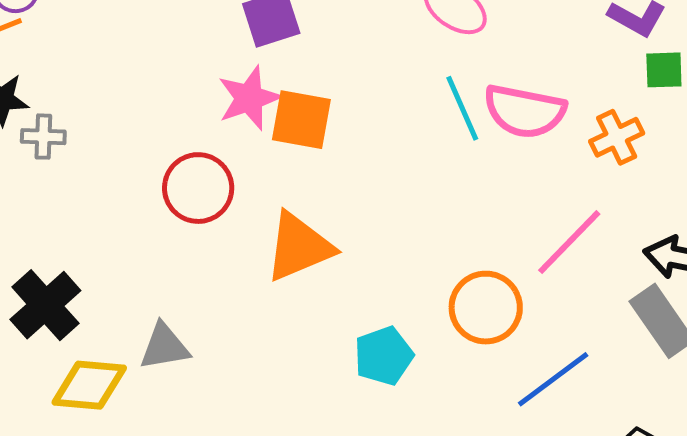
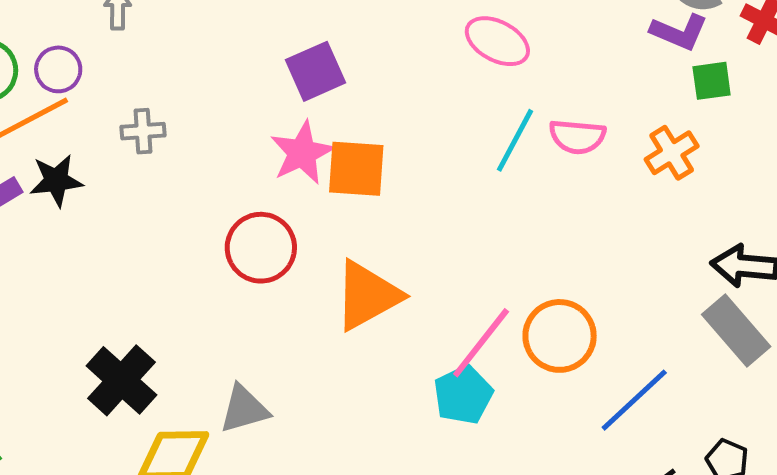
cyan line: (462, 108) -> (515, 140), turned 58
pink semicircle: (525, 111) -> (577, 137), size x0.7
gray cross: (43, 137) -> (143, 131), moved
pink line: (569, 242) -> (481, 343), moved

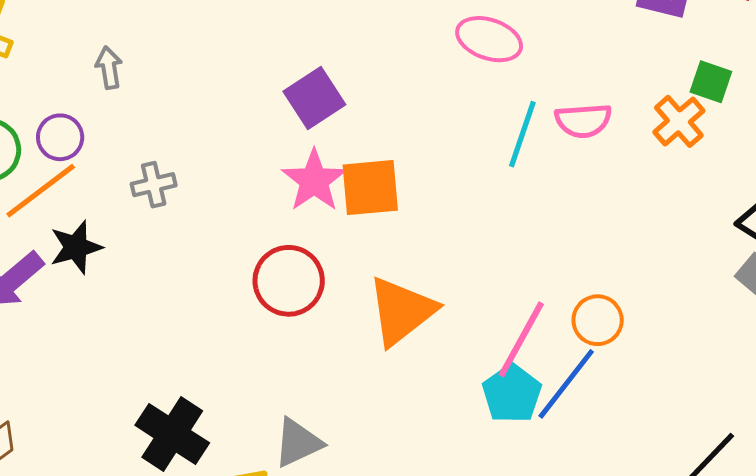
green square: (712, 81) -> (711, 82), moved, turned 36
orange circle: (560, 336) -> (598, 320), size x0.7
blue line: (634, 400) -> (566, 384), moved

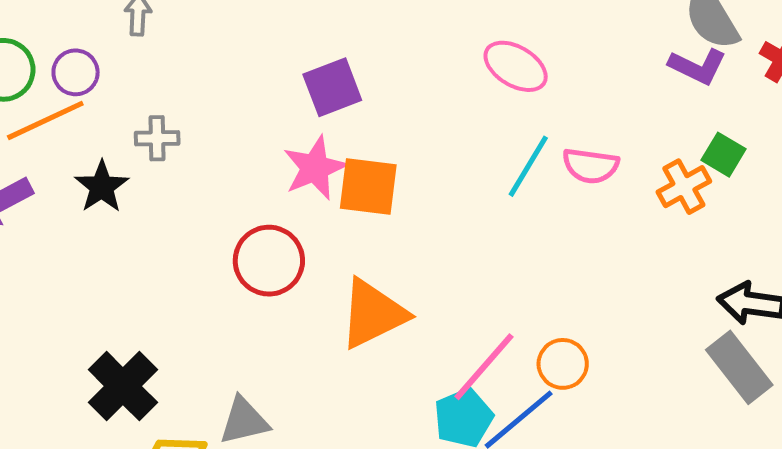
black star: (76, 247) -> (102, 187), moved, turned -30

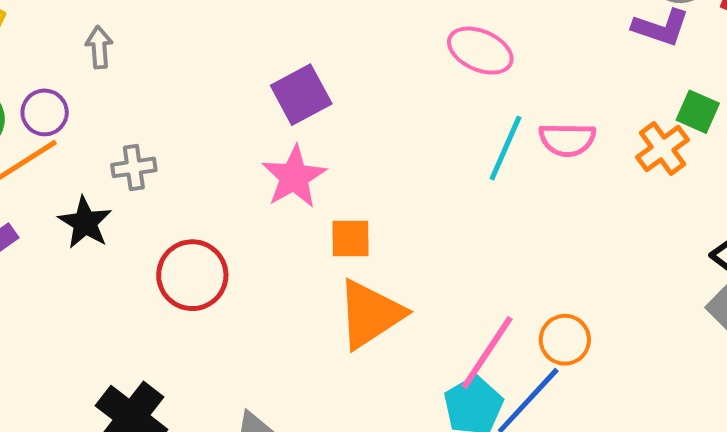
orange square: (368, 187) -> (351, 239), moved, size x0.7
red circle: (269, 261) -> (192, 275), moved

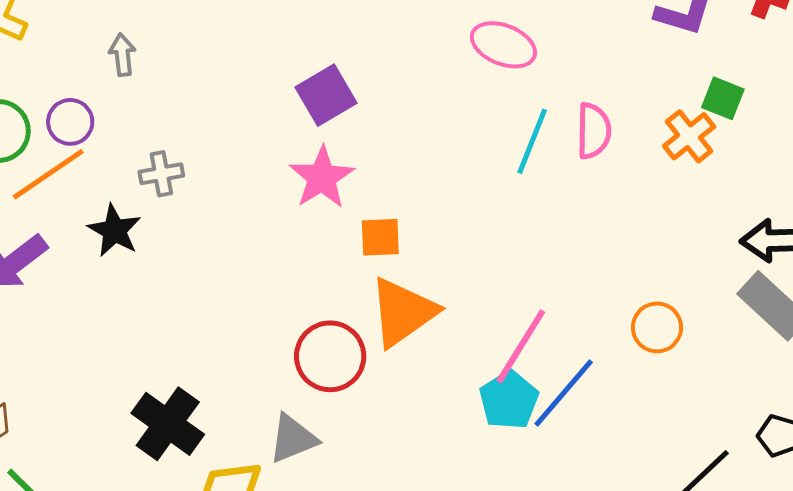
pink semicircle: (567, 140) -> (594, 131), turned -88
red circle: (192, 275) -> (330, 356), moved
orange circle: (565, 340) -> (657, 327), moved

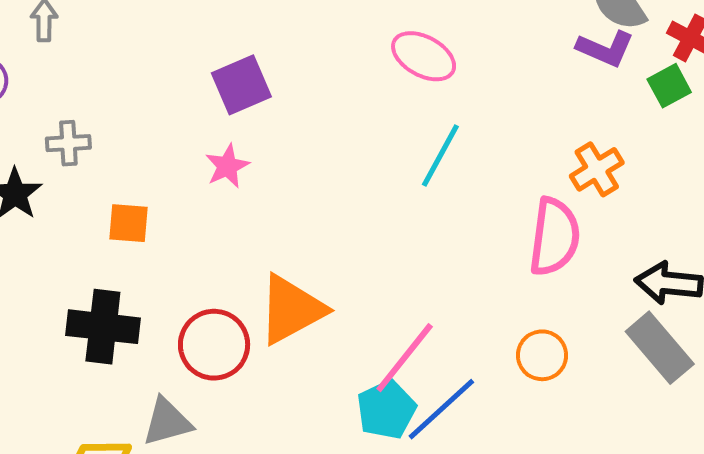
green square: (723, 98) -> (669, 86), moved, turned 33
pink semicircle: (594, 131) -> (554, 237), moved, size x1.4
pink star: (322, 178) -> (227, 166), size x0.7
orange square: (380, 237) -> (128, 223), moved
black cross: (168, 424) -> (103, 327), moved, turned -36

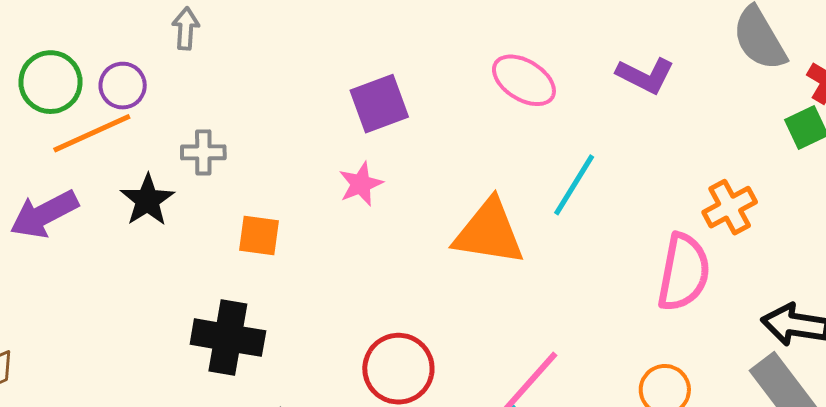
purple L-shape: (605, 49) -> (645, 75), moved
pink ellipse: (424, 56) -> (524, 80), moved
orange triangle: (291, 309) -> (489, 232), moved, turned 34
red circle: (214, 345) -> (398, 369), moved

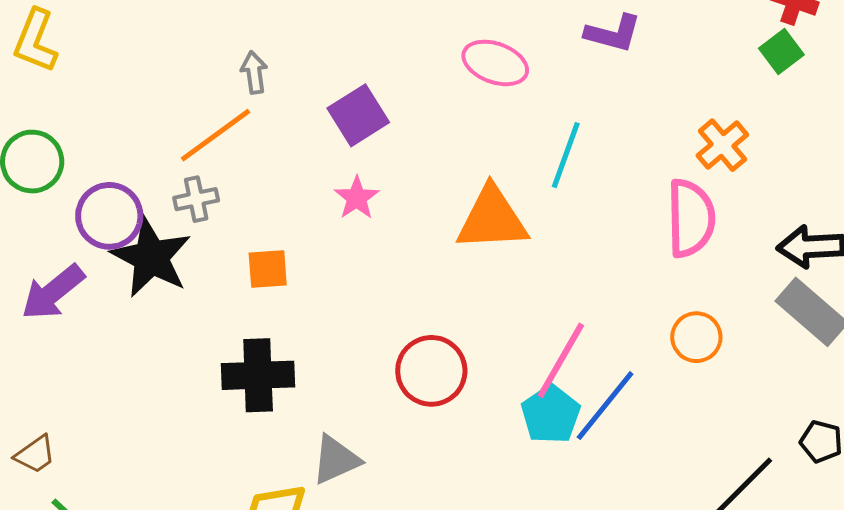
gray arrow: (186, 28) -> (254, 72), moved
purple circle: (123, 86) -> (109, 216), moved, size x1.4
orange line: (92, 133) -> (216, 135), moved
black star: (147, 200) -> (151, 257), size x1.5

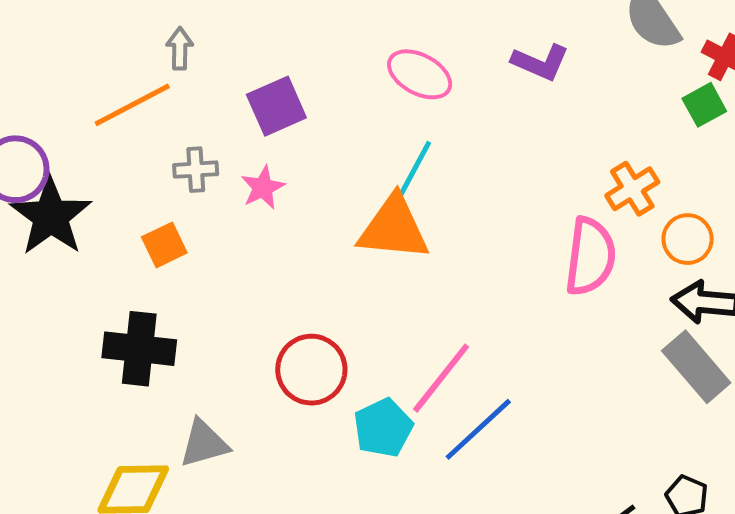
cyan line: (566, 155) -> (413, 172), moved
gray cross: (196, 199) -> (196, 170), moved
orange square: (268, 269) -> (164, 245), turned -30
orange circle: (696, 337) -> (688, 239), moved
cyan pentagon: (551, 414) -> (383, 428), moved

